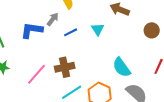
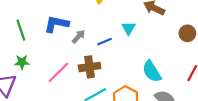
gray arrow: (53, 19) -> (79, 37), moved
blue line: (71, 32) -> (105, 42), moved

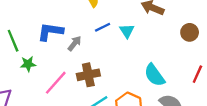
blue line: (105, 42) -> (103, 27), moved
green star: (22, 62) -> (28, 64), moved

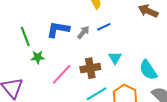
cyan triangle: (127, 31) -> (115, 58), moved
gray arrow: (75, 43) -> (83, 32), moved

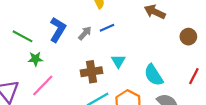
blue L-shape: (58, 29) -> (58, 30), turned 110
green line: (25, 36) -> (23, 36), turned -42
pink line: (62, 74) -> (43, 85), moved

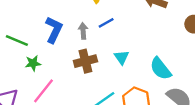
gray arrow: (85, 33) -> (83, 31), turned -40
brown cross: (92, 72) -> (85, 61), moved

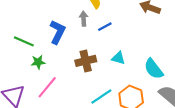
gray arrow: (83, 31) -> (84, 19), moved
cyan triangle: (122, 57) -> (118, 58), turned -40

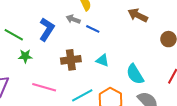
gray arrow: (84, 19) -> (73, 19), turned -72
blue line: (105, 27) -> (93, 29), turned 48
pink line: (47, 87) -> (44, 87), moved, turned 60

